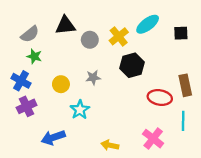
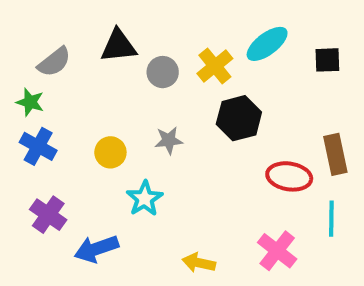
green star: (34, 56) -> (30, 102), moved
purple cross: (27, 106) -> (48, 215), moved, turned -30

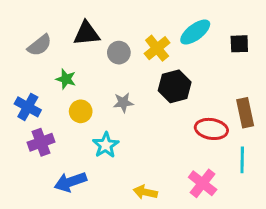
green star: (30, 102) -> (66, 79), moved
purple cross: (48, 215) -> (41, 142), moved, turned 35

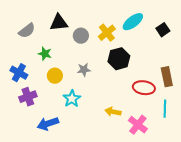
black square: (239, 44) -> (163, 30), turned -32
yellow arrow: (145, 192) -> (113, 112), moved

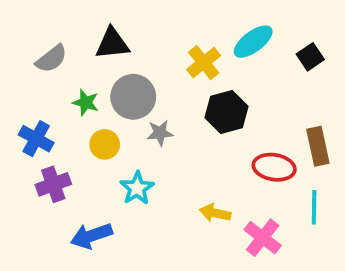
gray circle: (81, 36) -> (133, 97), moved, size x1.5

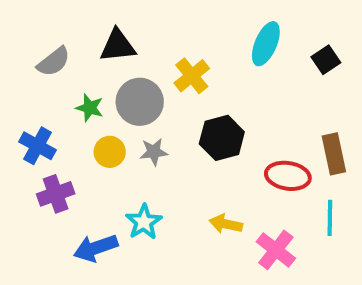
cyan ellipse: (253, 42) -> (266, 44), turned -30
yellow cross: (204, 63) -> (192, 76), moved
black hexagon: (226, 112) -> (222, 138), moved
gray star: (160, 133) -> (154, 152), moved
cyan star: (137, 188) -> (144, 222), moved

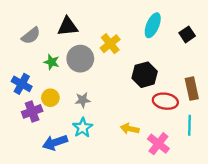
black hexagon: (222, 138) -> (145, 75), moved
yellow circle: (110, 152) -> (50, 98), moved
gray star: (154, 152) -> (83, 100), moved

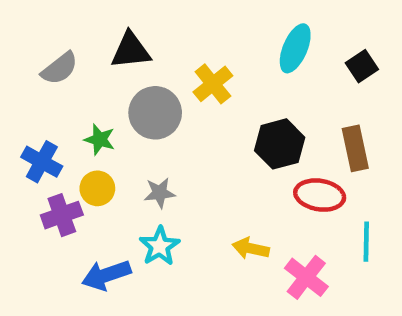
green star: (52, 62) -> (100, 139), moved
brown rectangle: (192, 89) -> (355, 148), moved

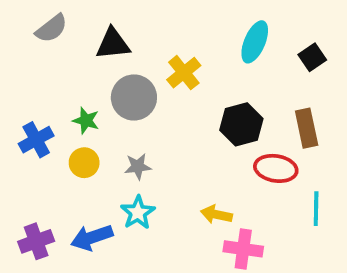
gray semicircle: (60, 68) -> (52, 28), moved
blue cross: (42, 162) -> (36, 140), turned 32
purple cross: (62, 215) -> (36, 241), moved
pink cross: (306, 277) -> (243, 249), moved, turned -30

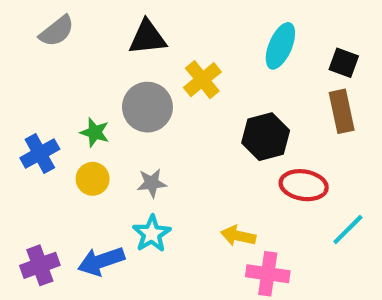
black triangle: (113, 44) -> (147, 37), moved
black square: (312, 57) -> (344, 63), turned -36
brown rectangle: (307, 128) -> (342, 111), moved
cyan line: (316, 209) -> (348, 229), turned 44

